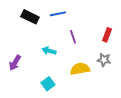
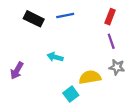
red rectangle: (107, 35) -> (110, 17), moved
purple line: (73, 37) -> (111, 41), moved
cyan square: (48, 84) -> (71, 94), moved

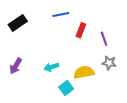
red rectangle: (110, 17) -> (81, 30), moved
black rectangle: (34, 19) -> (18, 23), moved, turned -60
cyan arrow: (55, 57) -> (51, 67), moved, turned -32

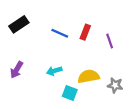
blue line: (61, 15) -> (60, 33), moved, turned 35
gray star: (109, 63) -> (115, 85), moved
cyan square: (66, 88) -> (70, 93), turned -32

